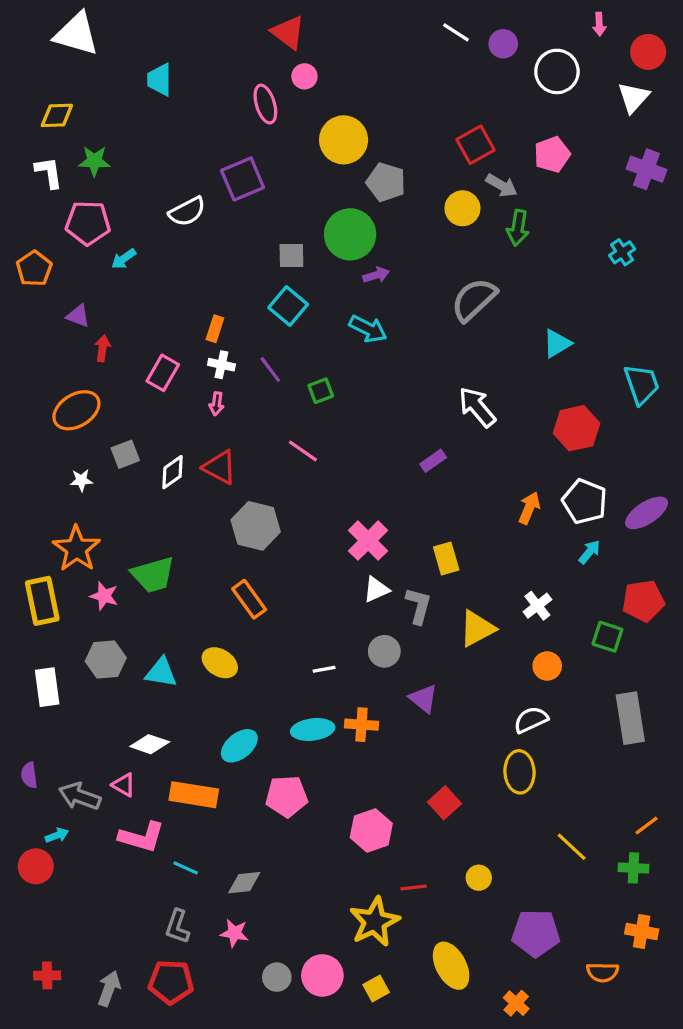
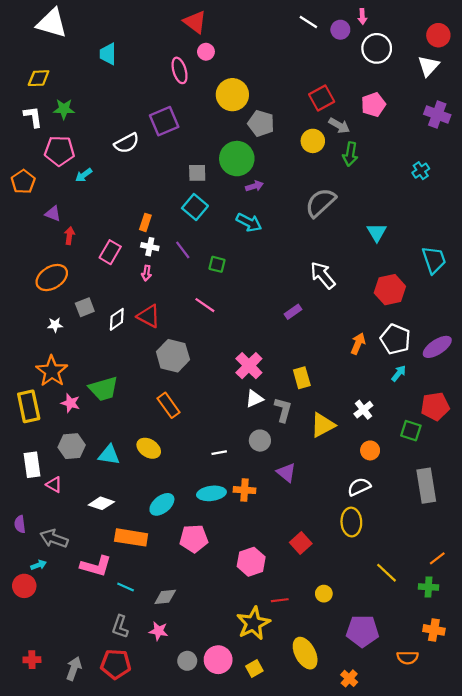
pink arrow: (599, 24) -> (362, 16), moved
cyan triangle: (557, 343) -> (377, 232), turned -30
green square: (321, 391) -> (217, 264), turned 35
pink triangle: (124, 785) -> (54, 485), moved

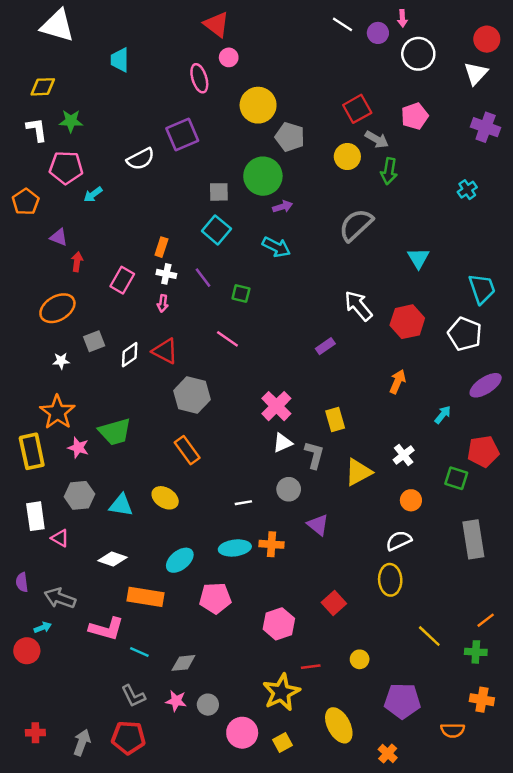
red hexagon: (390, 290) -> (407, 322), moved
white pentagon: (395, 339) -> (465, 334), moved
gray L-shape: (120, 627) -> (133, 696), turned -45
gray circle: (187, 661) -> (208, 705), moved

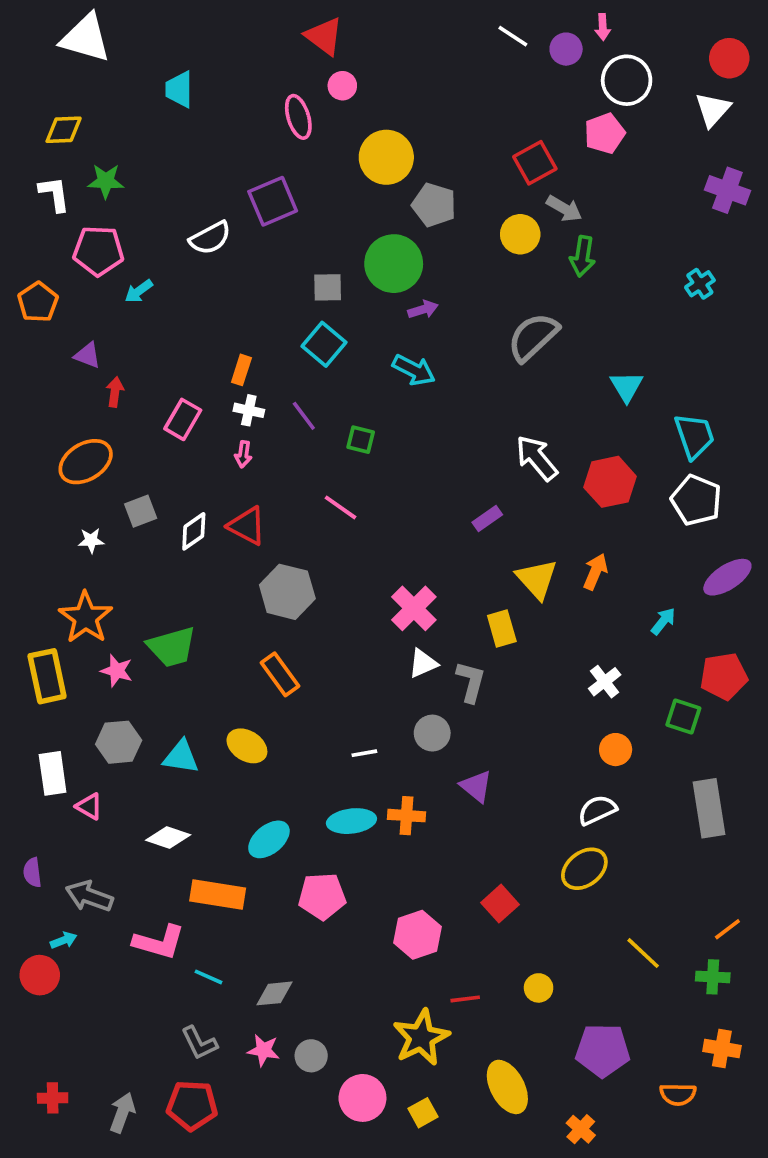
pink pentagon: (415, 116) -> (605, 133), moved
cyan trapezoid: (482, 289) -> (694, 436), moved
yellow triangle: (358, 472) -> (537, 579), moved, turned -44
yellow ellipse: (390, 580) -> (584, 869), turned 56

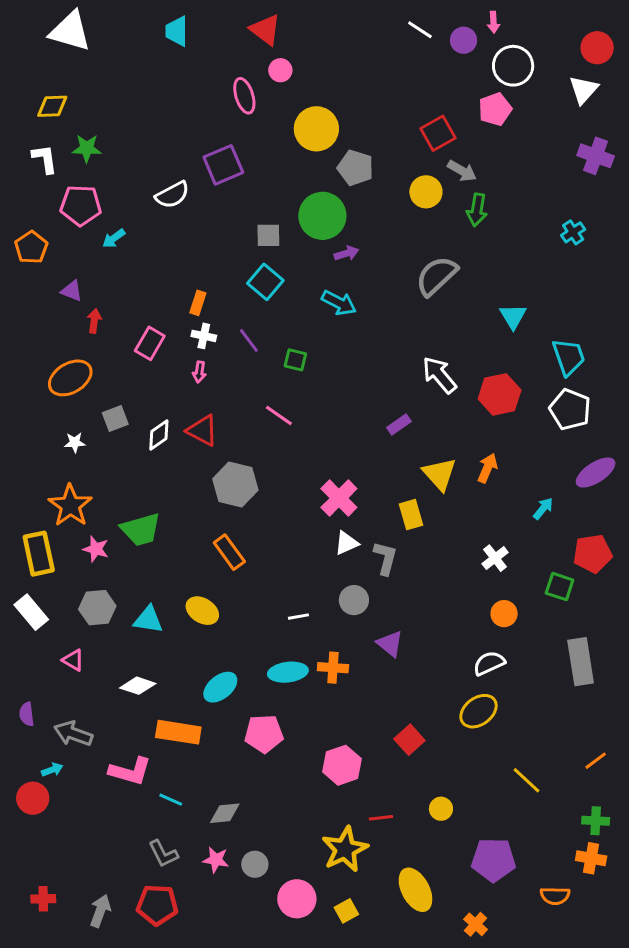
cyan trapezoid: (179, 89) -> (177, 31), moved
white rectangle: (53, 773) -> (31, 612), moved, turned -32
green cross: (713, 977) -> (596, 821), moved

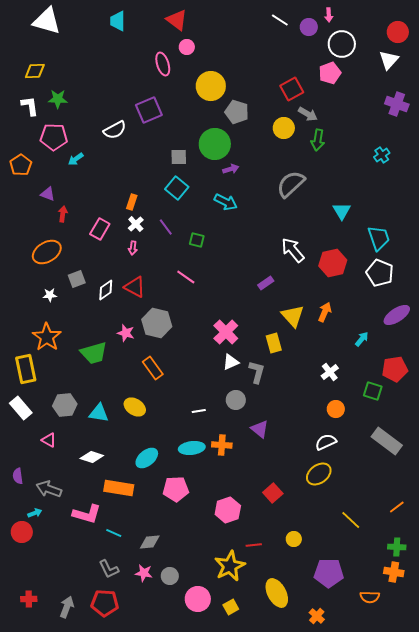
white cross: (204, 336) -> (136, 224), turned 35
pink star: (96, 549) -> (126, 333), moved
gray rectangle: (581, 662) -> (387, 441), turned -44

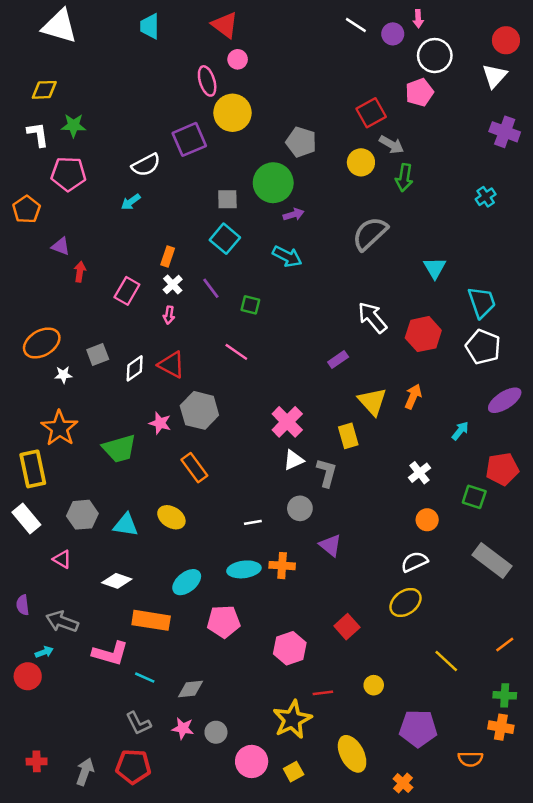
yellow circle: (211, 86) -> (232, 113), moved
cyan arrow: (76, 159) -> (131, 202), moved
orange ellipse: (47, 252) -> (42, 343), moved

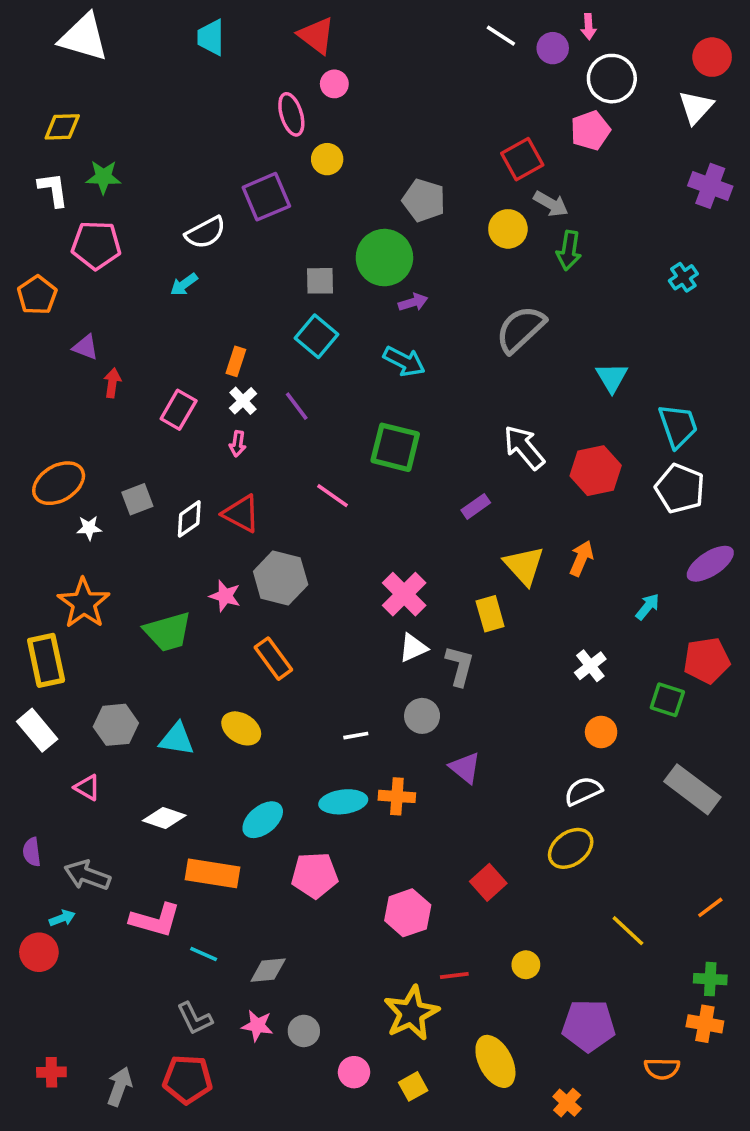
yellow circle: (232, 113) -> (327, 159), size x0.6
green square: (250, 305) -> (395, 447), moved, size x1.8
pink circle: (252, 761) -> (354, 1072), size x0.7

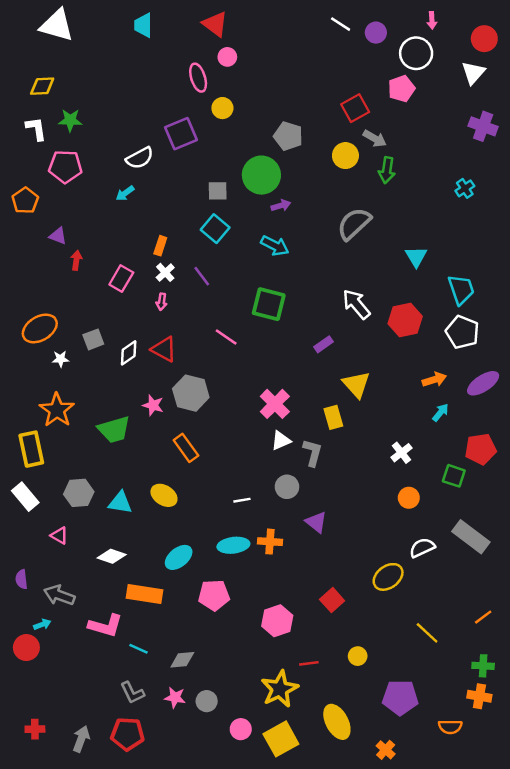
pink arrow: (589, 27) -> (432, 20), moved
orange arrow: (581, 558) -> (434, 380), moved, turned 50
white semicircle: (583, 791) -> (422, 548), moved
yellow square: (413, 1086) -> (281, 739), size x1.8

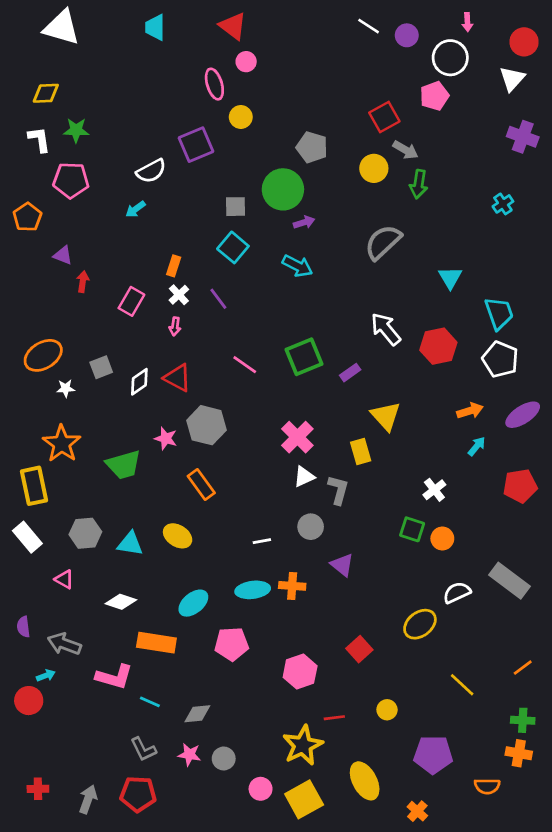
green square: (269, 304) -> (304, 357), moved, turned -36
green square: (454, 476) -> (412, 529), moved

